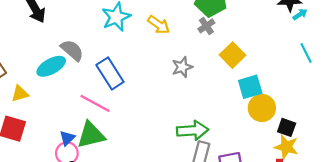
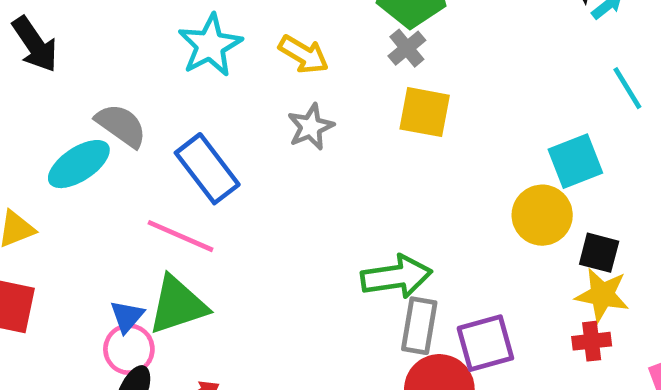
yellow square: (233, 55) -> (425, 112), moved, turned -30
gray star: (182, 67) -> (311, 127), moved
cyan square: (250, 87) -> (575, 161), moved

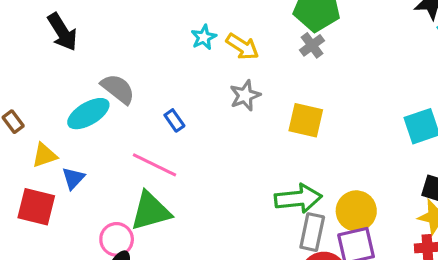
cyan star: (210, 45) -> (204, 37), moved, size x0.6
yellow square: (425, 112) -> (306, 120), moved
blue rectangle: (207, 169) -> (174, 120), size x0.5
yellow circle: (542, 215) -> (356, 211), moved
blue triangle: (127, 316) -> (73, 178), moved

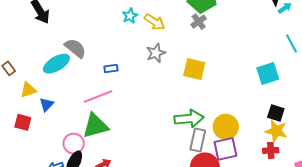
blue rectangle: (174, 120) -> (111, 68), turned -64
pink line: (154, 165) -> (98, 97), turned -48
red square: (36, 207) -> (23, 122), size x0.7

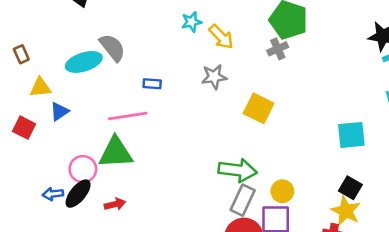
yellow circle: (226, 127) -> (282, 191), size x0.7

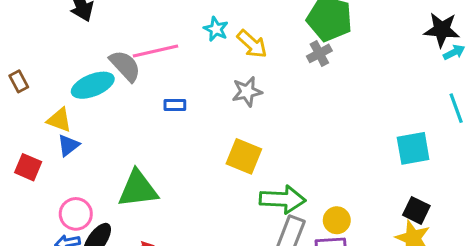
cyan star: (192, 22) -> (216, 29), turned -30
yellow triangle: (40, 87) -> (59, 120), moved, turned 30
yellow square: (259, 108) -> (244, 156), moved
pink line: (128, 116) -> (156, 51), moved
pink circle: (83, 169) -> (76, 214), moved

